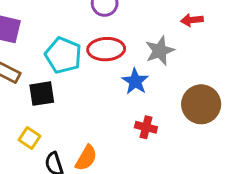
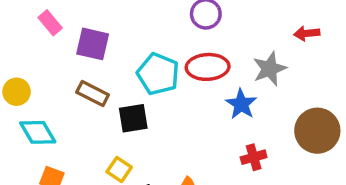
red cross: (146, 127) -> (254, 157), turned -30

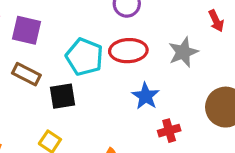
red arrow: (307, 33) -> (216, 21), turned -110
blue star: (241, 104) -> (146, 96), moved

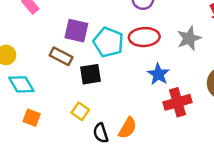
purple square: (26, 30) -> (76, 31), moved
red cross: (169, 131) -> (177, 102), size x1.5

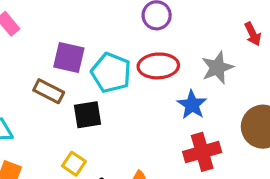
blue star: (158, 74) -> (192, 105), moved

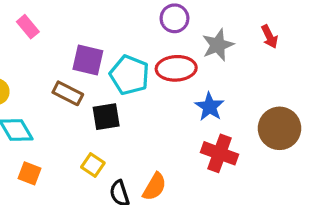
gray star: (217, 68) -> (218, 45), moved
red cross: (202, 152) -> (220, 153), turned 36

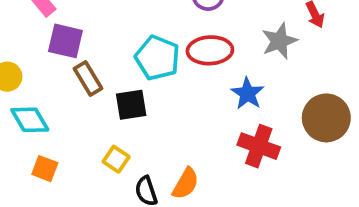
gray star: (218, 45) -> (279, 41), moved
purple square: (88, 60) -> (65, 41), moved
brown rectangle: (68, 93) -> (88, 78), turned 32

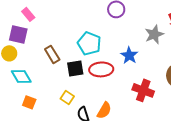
purple square: (65, 41) -> (18, 34), moved
red ellipse: (210, 50) -> (101, 69), moved
blue star: (247, 93) -> (129, 55), moved

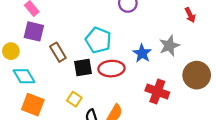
purple square: (18, 34) -> (34, 31), moved
gray star: (154, 34) -> (169, 46), moved
orange square: (29, 102) -> (33, 105), size x1.5

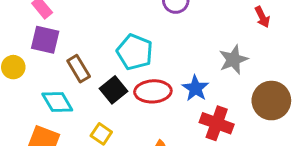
blue star: (142, 53) -> (195, 88), moved
black square: (83, 67) -> (113, 90), turned -30
cyan diamond: (24, 76) -> (57, 102), moved

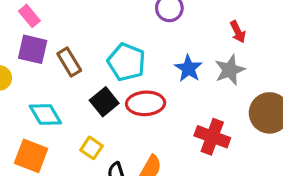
red arrow: (262, 17) -> (238, 32), moved
brown rectangle: (79, 69) -> (69, 62), moved
blue star: (195, 88) -> (188, 68), moved

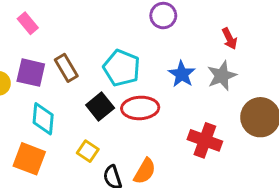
purple square: (33, 49) -> (31, 73), moved
cyan diamond: (45, 114) -> (43, 119), turned 36

